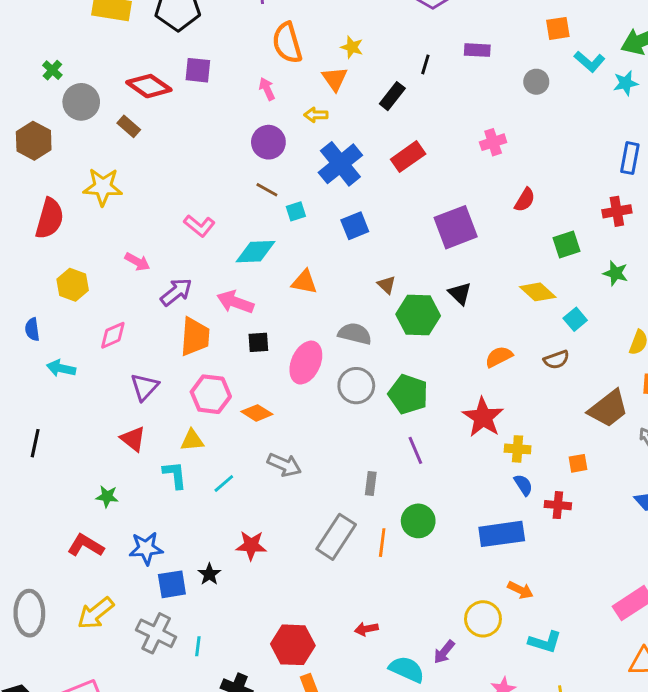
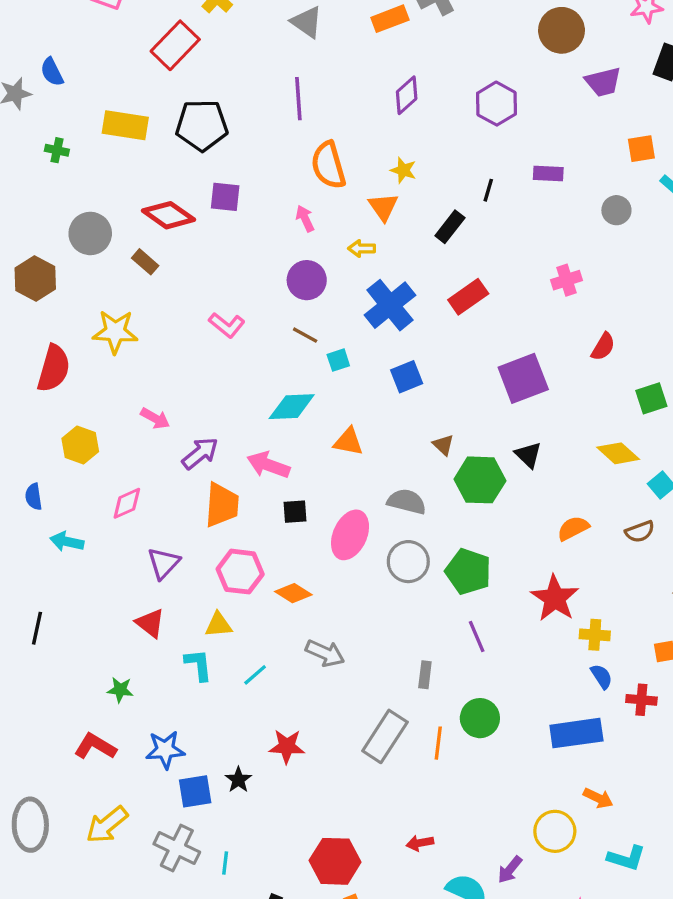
green cross: (52, 70) -> (57, 150), moved, turned -30
pink L-shape: (199, 226) -> (227, 325), moved

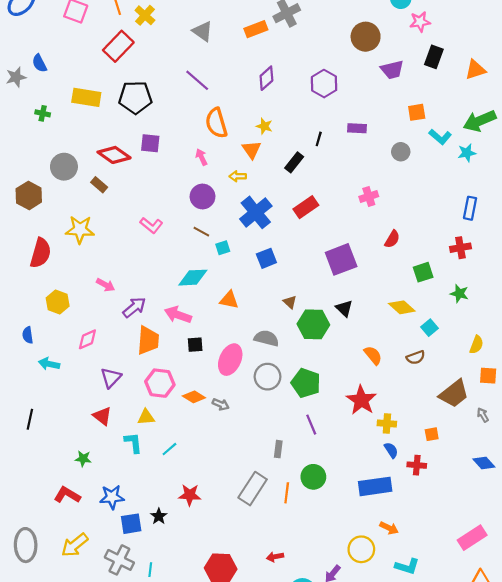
purple line: (298, 99) -> (197, 80), turned -45
orange semicircle: (573, 528) -> (373, 355), turned 78
gray arrow: (325, 653) -> (221, 404), moved, size x0.7

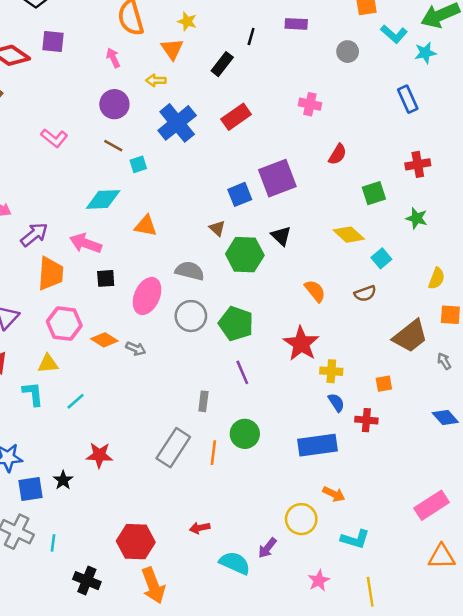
pink cross: (369, 197) -> (310, 104), turned 30
blue rectangle: (470, 208) -> (408, 99), moved, turned -35
blue square: (266, 258) -> (240, 194), moved

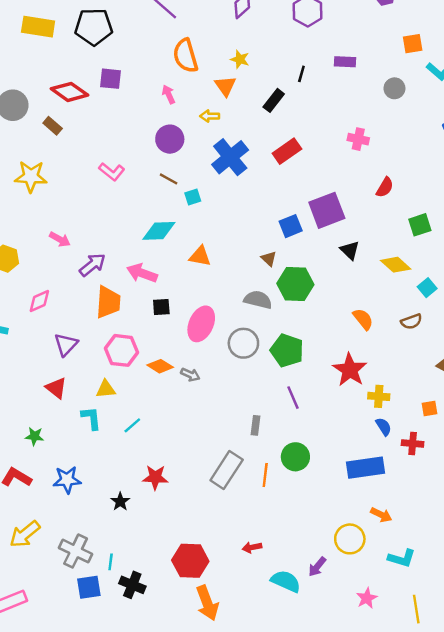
black triangle: (281, 236) -> (350, 250), moved
gray semicircle: (190, 271) -> (258, 300), moved
blue square: (30, 489) -> (89, 587), moved
black cross: (87, 581) -> (132, 585), moved

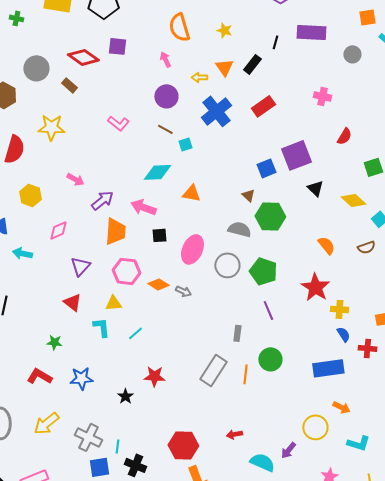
purple rectangle: (345, 62) -> (311, 32), size x1.6
orange triangle: (225, 86) -> (224, 67), moved

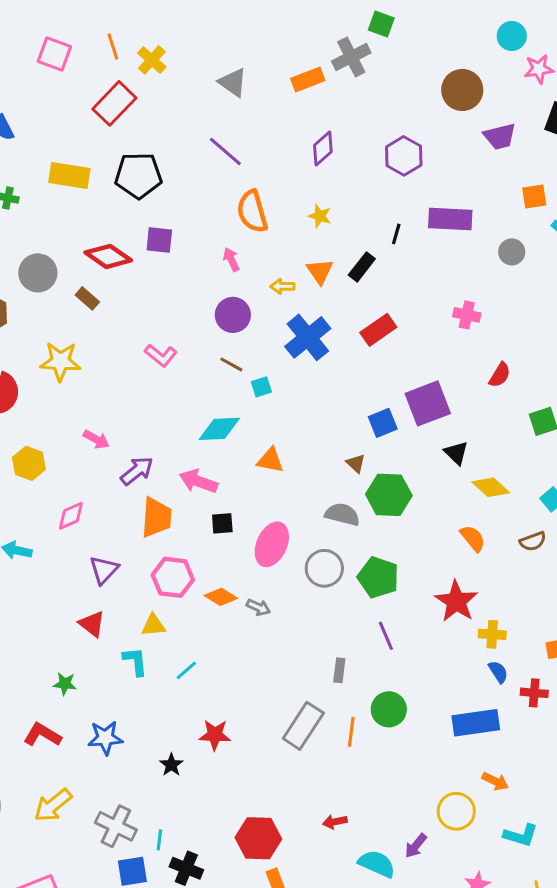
yellow diamond: (353, 200) -> (491, 487), moved

